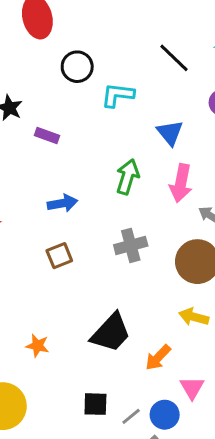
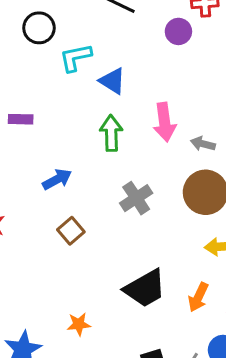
black circle: (77, 67) -> (39, 28), moved
blue triangle: (170, 133) -> (113, 81), moved
black trapezoid: (111, 333) -> (145, 288), turned 36

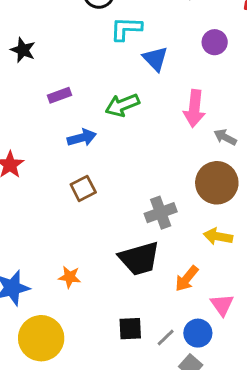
purple circle: (178, 31) -> (215, 42), moved
purple rectangle: (21, 119) -> (59, 95), moved, turned -35
green arrow: (111, 133) -> (122, 105), moved, turned -124
gray cross: (136, 198) -> (161, 213), moved

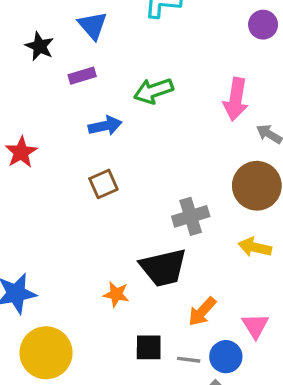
black star: (23, 50) -> (40, 46), moved
blue triangle: (155, 59) -> (93, 25), moved
orange star: (70, 277) -> (116, 294), moved
orange arrow: (187, 279) -> (202, 312), moved
gray line: (166, 338) -> (189, 360), turned 48

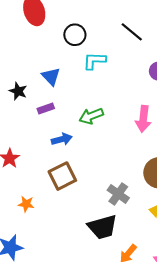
brown square: (103, 184) -> (62, 176), size x1.5
gray cross: (191, 216) -> (118, 194), turned -35
orange star: (116, 294) -> (26, 204), moved

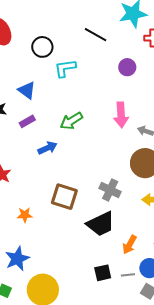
brown square: (62, 176) -> (64, 197), moved, turned -36

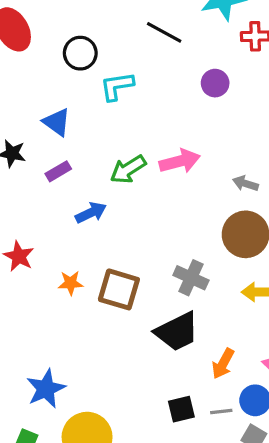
pink arrow: (121, 115) -> (180, 161), moved, turned -100
orange star: (25, 215) -> (71, 283), moved

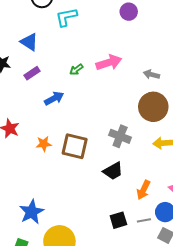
green arrow: (128, 169) -> (76, 70), size x0.6
black trapezoid: (177, 332) -> (113, 171), size x0.7

